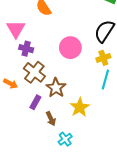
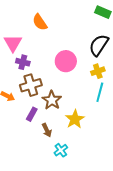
brown cross: (34, 72) -> (31, 85), turned 35

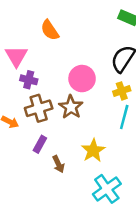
brown star: (52, 100) -> (71, 107), moved
cyan cross: (61, 150) -> (107, 189), moved, size x1.6

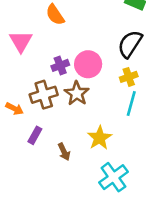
purple cross: (29, 80) -> (60, 65), moved, turned -35
purple rectangle: (40, 144) -> (35, 135), moved

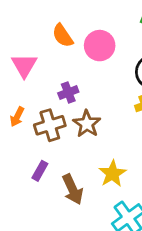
pink circle: (88, 64) -> (100, 46), moved
orange arrow: (14, 109) -> (17, 117), moved, turned 90
brown arrow: (64, 152) -> (73, 189), size x1.5

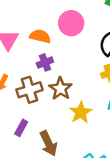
orange semicircle: (63, 36) -> (40, 36), moved, turned 138
yellow star: (112, 174) -> (81, 112), moved

